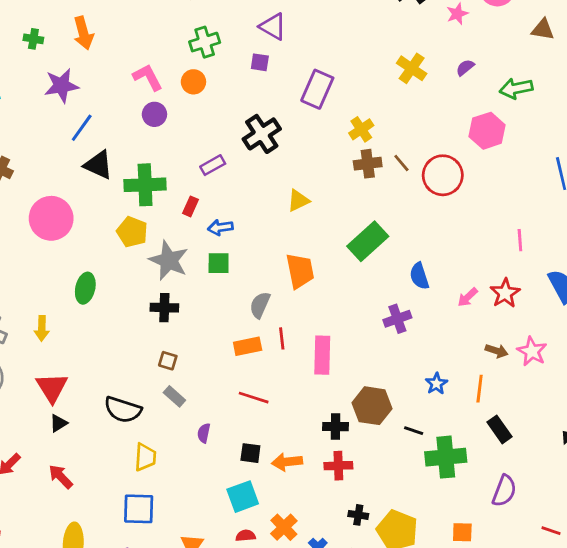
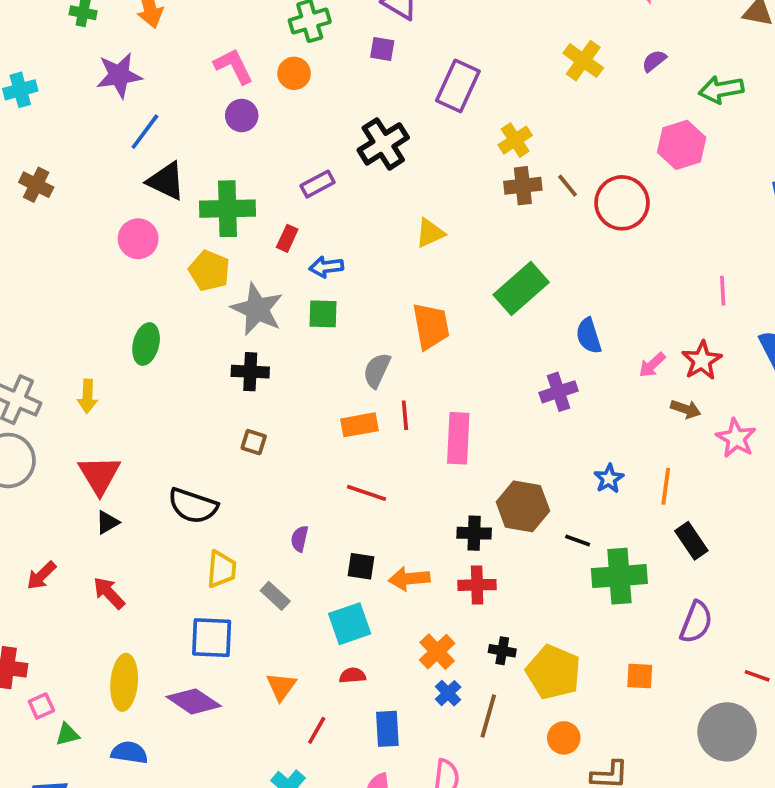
pink circle: (51, 218) -> (138, 239), moved, size x0.7
brown arrow: (497, 351) -> (686, 409), moved
gray rectangle: (174, 396) -> (275, 596), moved
orange cross: (284, 527) -> (437, 652), moved

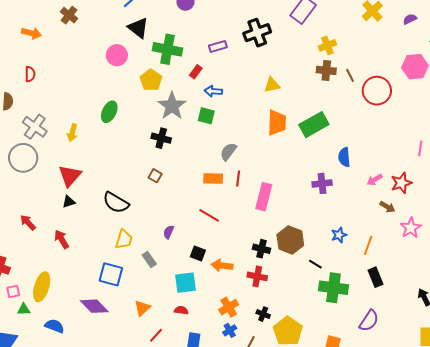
orange trapezoid: (431, 326) -> (277, 123), moved
red arrow: (41, 576) -> (28, 222), turned 78
yellow ellipse: (124, 682) -> (42, 287), moved

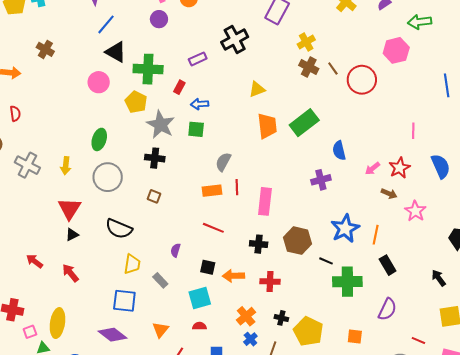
brown cross: (326, 70) -> (309, 67), turned 30
gray circle: (23, 158) -> (108, 177), moved
blue star: (339, 235) -> (345, 229), size x1.8
black cross: (262, 249) -> (259, 244), moved

